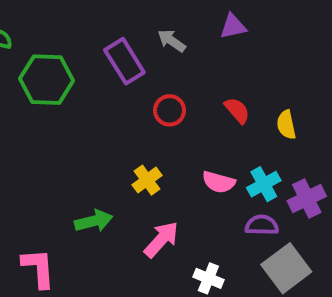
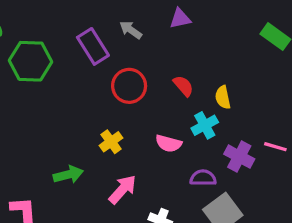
red circle: (170, 110) -> (129, 86), size x1.4
cyan cross: (264, 184) -> (205, 125), moved
purple cross: (307, 198) -> (239, 157), turned -36

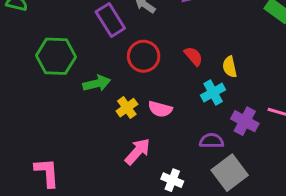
green hexagon: (30, 61) -> (56, 56), moved
pink semicircle: (169, 143) -> (160, 109), moved
green arrow: (68, 175) -> (97, 83), moved

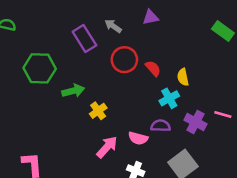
red circle: (144, 56) -> (124, 60), moved
pink semicircle: (160, 109) -> (138, 138), moved
purple semicircle: (212, 141) -> (161, 126), moved

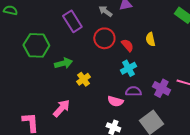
gray arrow: (113, 26) -> (105, 11), moved
yellow semicircle: (183, 77) -> (150, 39), moved
cyan cross: (169, 98) -> (128, 68), moved
pink arrow: (107, 147) -> (61, 108), moved

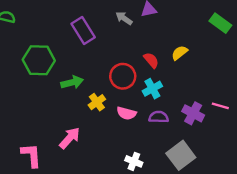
red circle: (104, 38) -> (123, 76), moved
yellow semicircle: (150, 39) -> (180, 53), turned 64
pink semicircle: (115, 101) -> (126, 113), moved

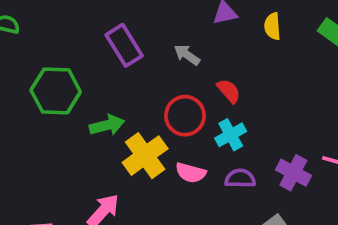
gray arrow: (124, 18) -> (187, 55), moved
yellow semicircle: (180, 53) -> (272, 26), moved, turned -56
yellow cross: (97, 102) -> (145, 156), size x1.6

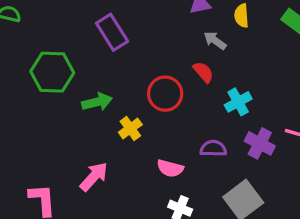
gray arrow: (187, 55) -> (215, 41), moved
cyan cross: (231, 135) -> (238, 102), moved
yellow cross: (145, 156) -> (130, 128), size x0.6
pink semicircle: (191, 173) -> (170, 168), moved

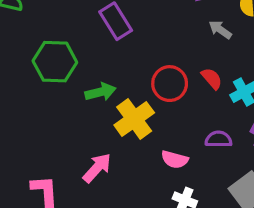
red semicircle: (203, 72) -> (212, 78), moved
yellow cross: (130, 128) -> (134, 119), size x1.6

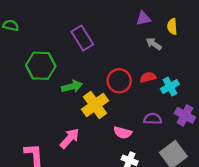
red semicircle: (212, 78) -> (148, 77), turned -63

